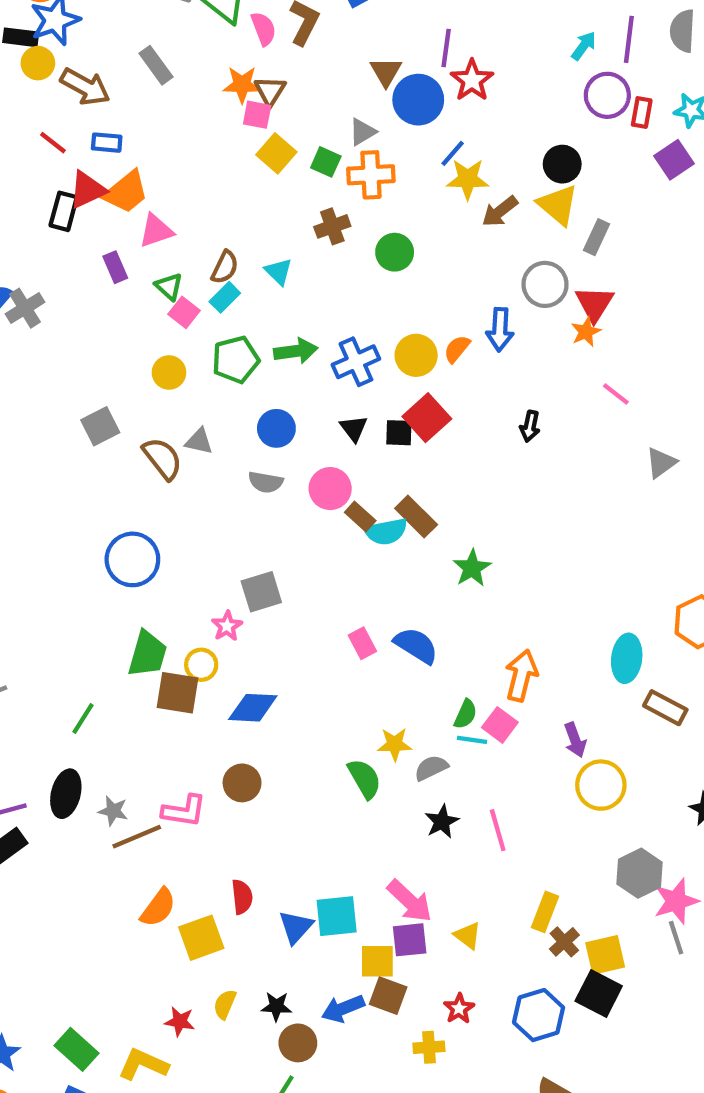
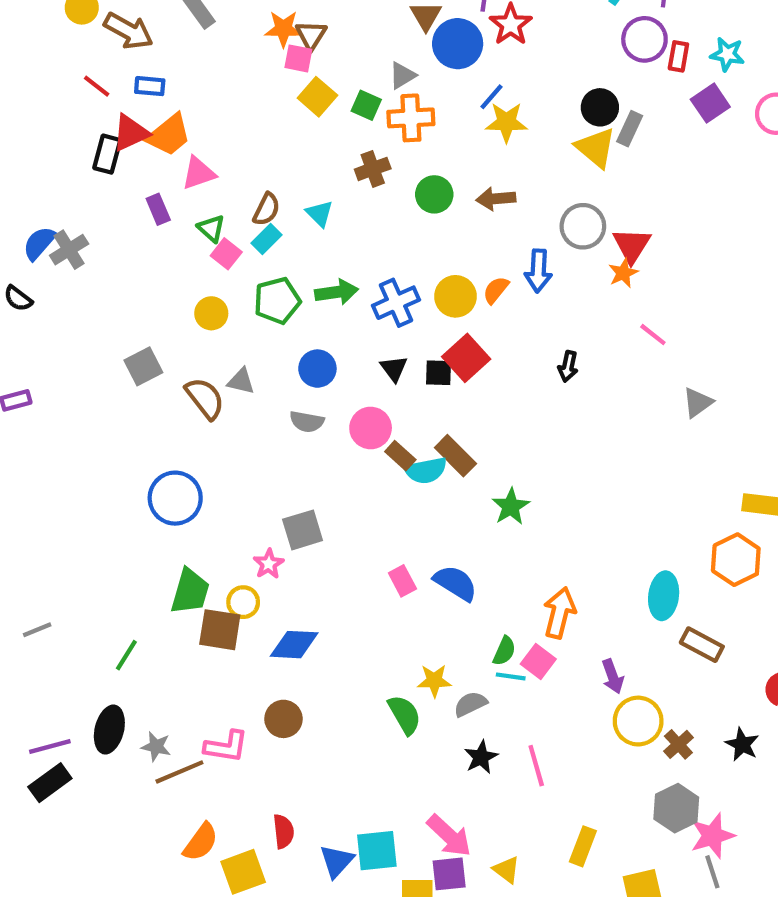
brown arrow: (500, 211) -> (496, 199), moved, turned 33
gray rectangle: (597, 237) -> (630, 129), moved
brown cross: (564, 942) -> (678, 744), moved

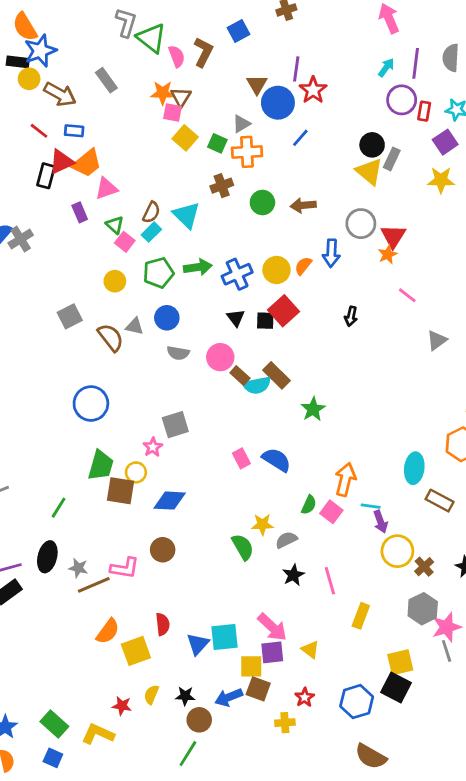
yellow star: (506, 122) -> (441, 180), moved
cyan triangle: (320, 214) -> (187, 215), size x1.5
blue circle: (317, 369) -> (167, 318), moved
cyan line: (511, 676) -> (371, 506), moved
yellow rectangle: (583, 846) -> (361, 616), moved

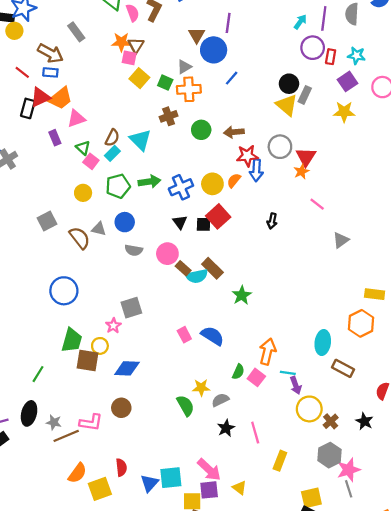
red star: (313, 90) -> (247, 156), moved, turned 30
brown arrow: (60, 94) -> (50, 53), moved

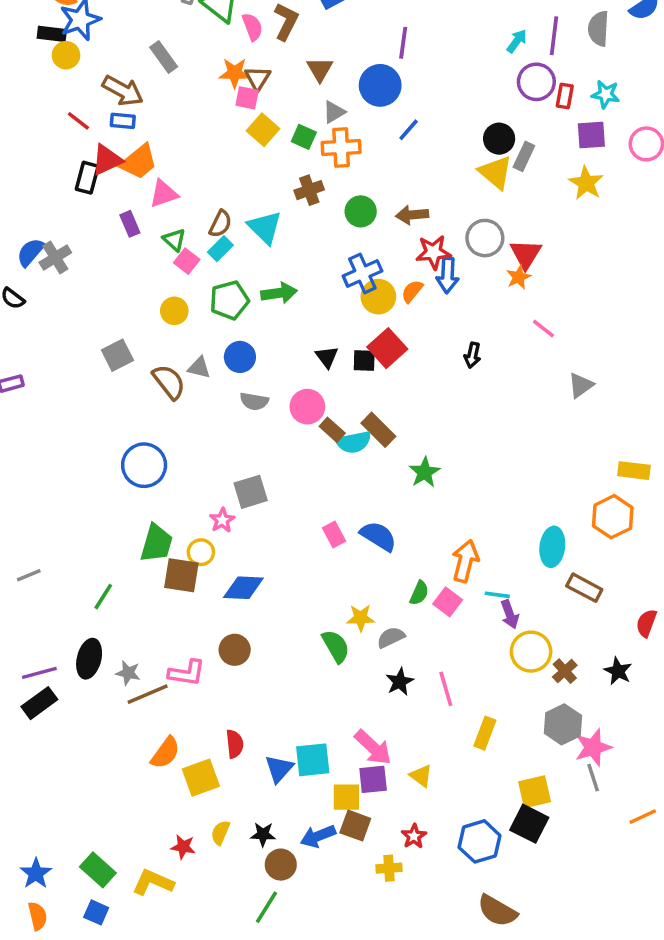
brown triangle: (197, 35) -> (320, 69), moved
purple square: (347, 81) -> (591, 135), turned 30
yellow star: (344, 112) -> (586, 183), turned 30
blue cross: (181, 187) -> (362, 274), moved

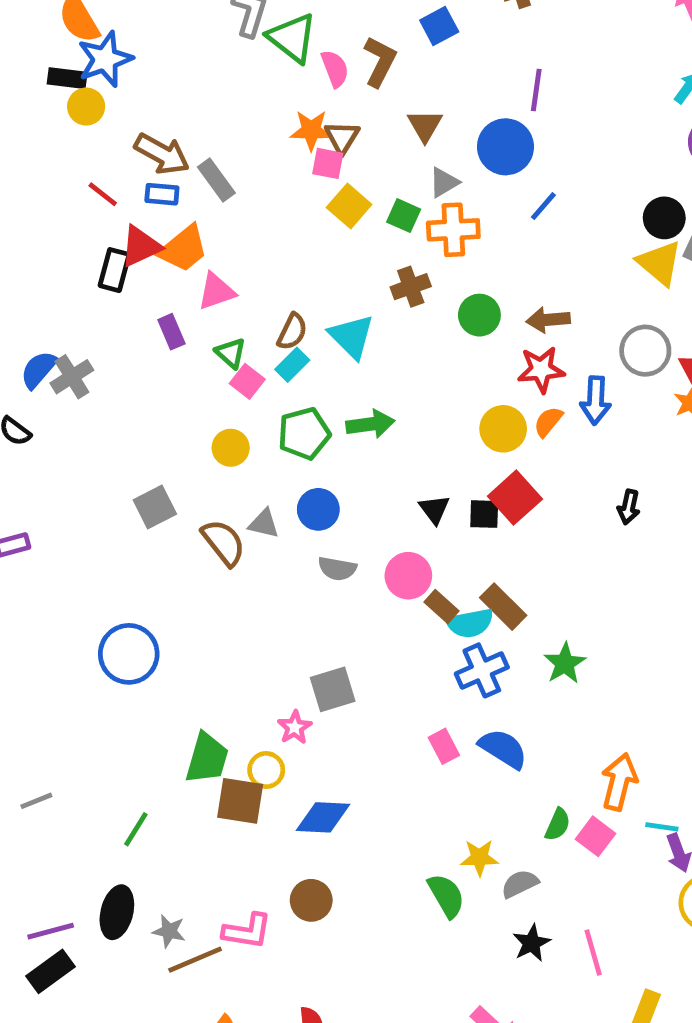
gray rectangle: (164, 57) -> (216, 180), moved
red star: (433, 252) -> (541, 370), moved
blue cross: (362, 274) -> (482, 670), moved
blue circle: (144, 465) -> (129, 654), moved

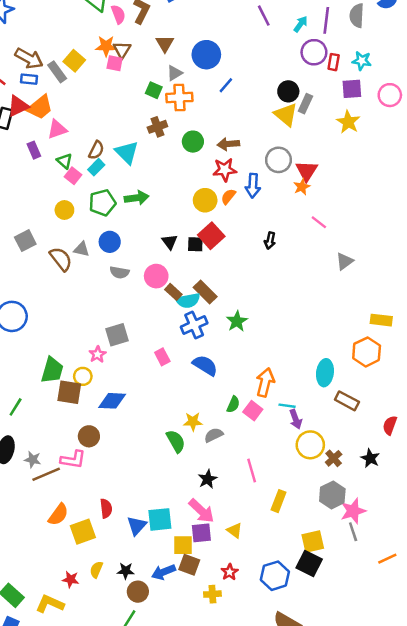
purple line: (536, 90) -> (264, 16), moved, turned -35
yellow square: (349, 206) -> (74, 61), moved
pink rectangle: (444, 746) -> (162, 357), moved
brown circle: (311, 900) -> (89, 436), moved
black star: (532, 943) -> (208, 479), moved

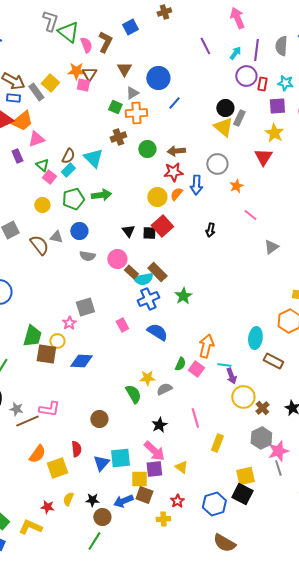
red triangle: (307, 171) -> (263, 157), moved
brown circle: (89, 436) -> (99, 419), moved

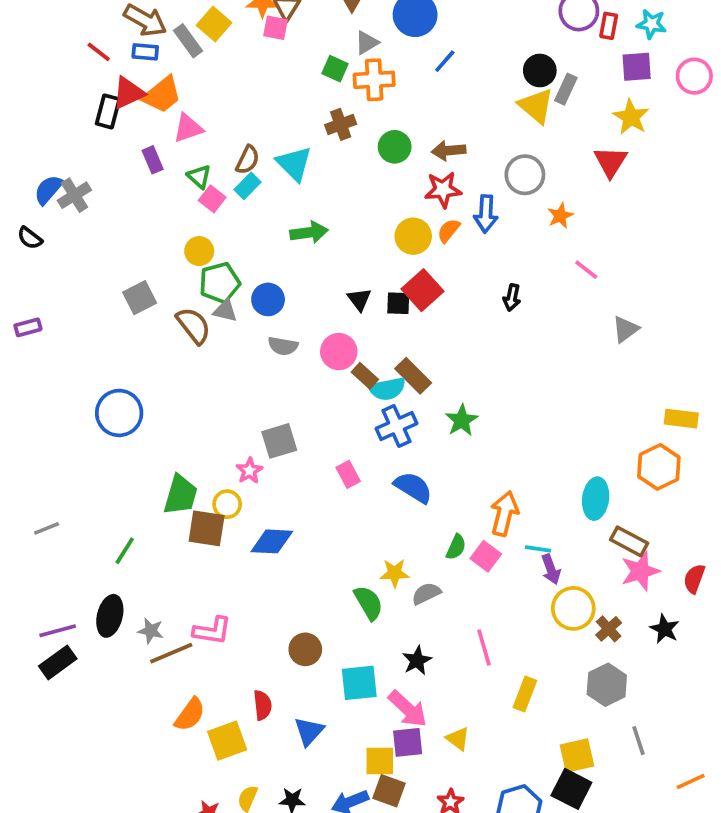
green pentagon: (73, 199) -> (220, 283), moved
pink star: (278, 451) -> (640, 571), moved
cyan square: (120, 458) -> (359, 683), moved

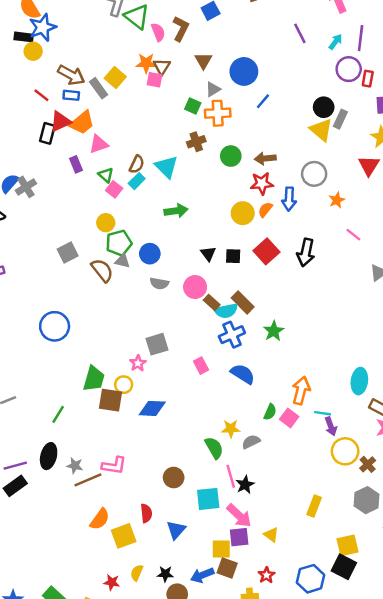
red square: (423, 290) -> (266, 251), moved
black arrow: (512, 298) -> (306, 252), size x1.6
pink line: (484, 648) -> (231, 476), moved

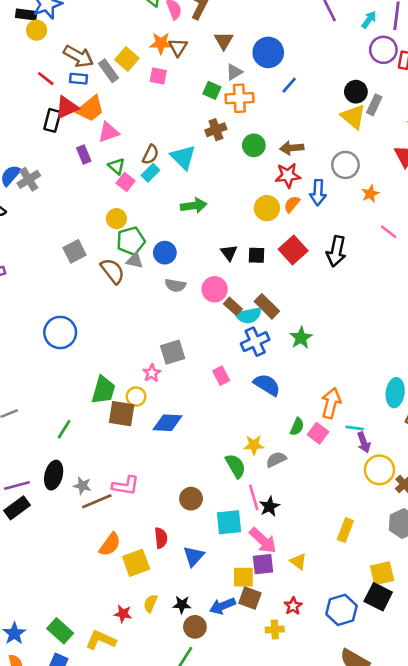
pink square: (155, 80) -> (158, 76), moved

